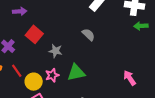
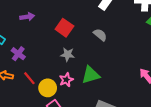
red square: (34, 34) -> (64, 28), moved

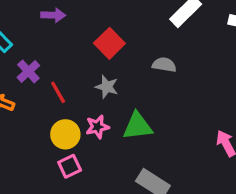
gray semicircle: (100, 35) -> (164, 65), turned -40
red line: (29, 78) -> (58, 92), moved

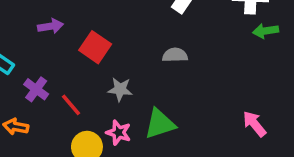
red square: (109, 43) -> (95, 47), moved
pink star: (97, 127) -> (118, 133), turned -30

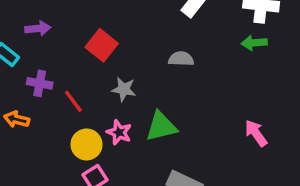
purple arrow: (51, 26) -> (38, 28), moved
green arrow: (266, 31) -> (254, 43), moved
purple cross: (36, 89) -> (40, 83), turned -30

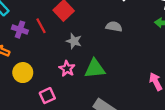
red line: (73, 101) -> (41, 26), moved
yellow circle: (87, 144) -> (23, 73), moved

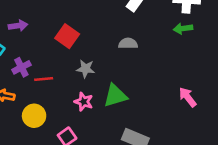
red line: (41, 26) -> (44, 79), moved, turned -56
purple cross: (20, 30) -> (21, 67), turned -35

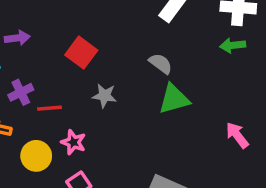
gray semicircle: (128, 43) -> (161, 64), turned 36
green triangle: (115, 96) -> (174, 99), moved
pink star: (84, 102) -> (73, 142), moved

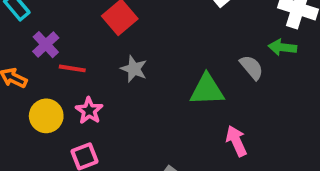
gray semicircle: (161, 64) -> (252, 67), moved
purple cross: (21, 92) -> (46, 45), turned -30
pink arrow: (237, 135) -> (236, 141), moved

